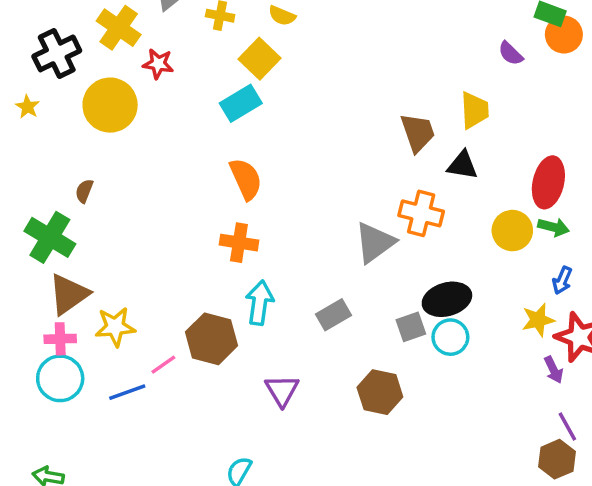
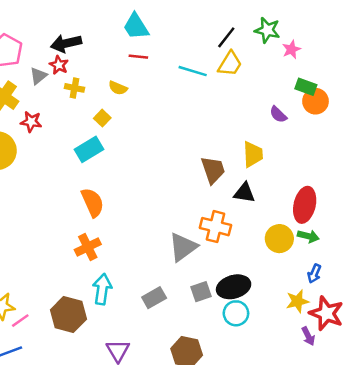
yellow square: (260, 59) -> (102, 118), size x0.6
orange cross: (239, 243) -> (88, 247), turned -35
gray square: (411, 327) -> (201, 292), moved
pink line: (163, 365) -> (20, 321), moved

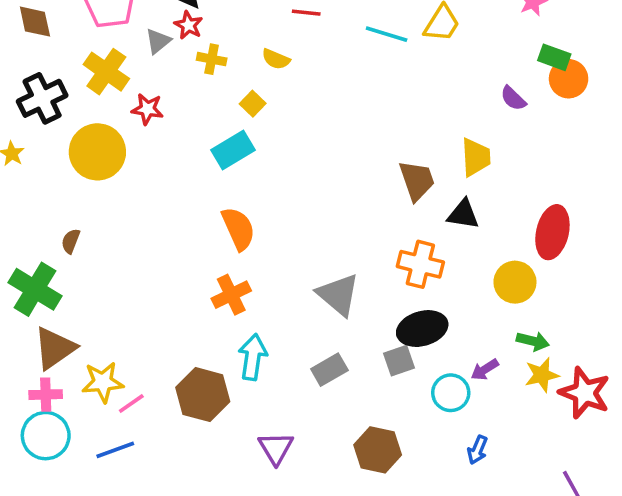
green arrow: (308, 236) -> (533, 341), moved
gray triangle: (183, 247) -> (338, 295), moved, turned -44
blue arrow: (314, 274) -> (478, 450), moved
black ellipse: (234, 287) -> (422, 329), moved
purple arrow: (308, 336) -> (485, 370), moved, turned 84

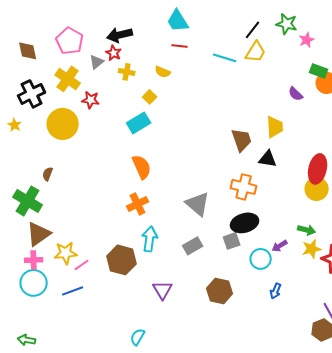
yellow circle: (515, 282) -> (317, 189), moved

